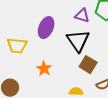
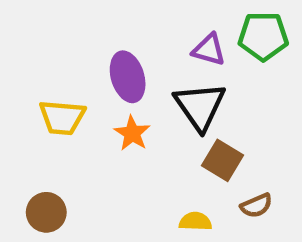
purple ellipse: (46, 28) -> (128, 77), turned -40
orange star: (44, 69) -> (132, 133), moved

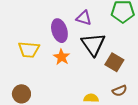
purple triangle: (209, 50) -> (84, 18), moved
brown square: (222, 160) -> (114, 62), moved

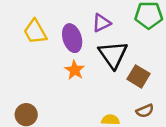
purple triangle: (84, 18) -> (101, 23), turned -42
yellow trapezoid: (29, 50) -> (35, 32), moved, turned 55

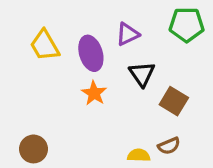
black triangle: (113, 55) -> (142, 74), size x0.7
brown semicircle: (145, 111) -> (169, 146), moved

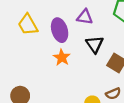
purple triangle: (128, 34) -> (85, 17), turned 35

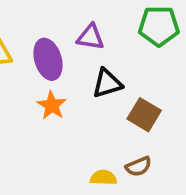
black triangle: (95, 44) -> (107, 83), turned 48

